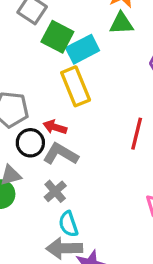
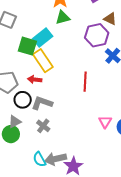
green square: (57, 37) -> (27, 46), moved
red arrow: (55, 127) -> (35, 79), moved
cyan semicircle: (68, 224) -> (39, 159), moved

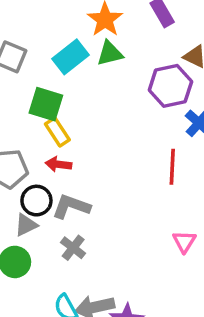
cyan rectangle: (43, 38) -> (71, 57), moved
yellow rectangle: (43, 61) -> (57, 132), moved, size x0.7
red line: (85, 82) -> (172, 167), moved
gray triangle: (15, 122) -> (26, 225), moved

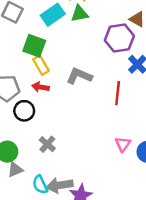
gray L-shape: (71, 206) -> (79, 76), moved
gray triangle: (26, 225) -> (15, 170), moved

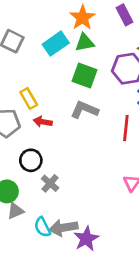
green square: (34, 46) -> (84, 75), moved
yellow rectangle: (41, 65) -> (29, 99), moved
black circle: (24, 111) -> (31, 160), moved

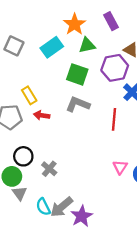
green triangle: (85, 43) -> (87, 45), moved
black circle: (31, 160) -> (23, 156), moved
gray triangle: (15, 211) -> (20, 193), turned -42
gray arrow: (63, 228) -> (62, 207), turned -30

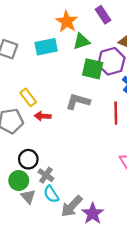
cyan rectangle: (52, 47) -> (46, 47), turned 30
green square: (77, 74) -> (93, 69), moved
gray cross: (49, 169) -> (46, 175), moved
cyan semicircle: (43, 207) -> (51, 194), moved

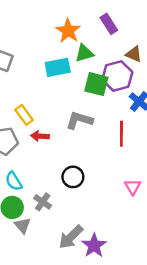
cyan rectangle: (46, 47) -> (58, 67), moved
black circle: (28, 159) -> (73, 177), moved
cyan semicircle: (51, 194) -> (14, 181), moved

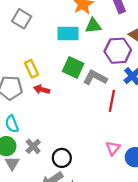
green square: (96, 84) -> (73, 67), moved
gray L-shape: (79, 120) -> (95, 78), moved
black circle: (73, 177) -> (62, 158), moved

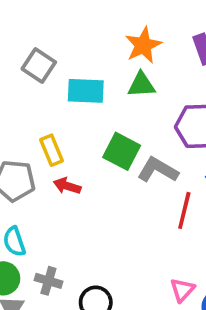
green triangle: (93, 26) -> (141, 85), moved
cyan rectangle: (68, 34) -> (86, 91), moved
gray cross: (33, 146) -> (48, 281), turned -32

